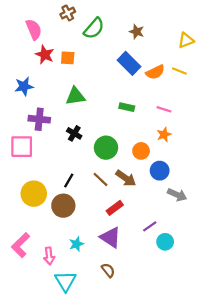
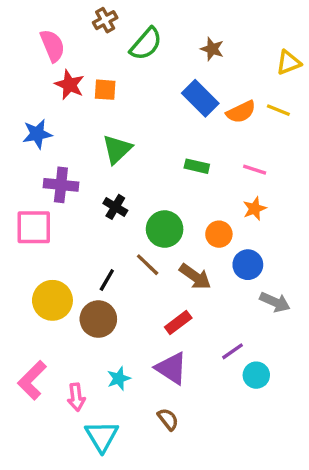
green triangle: (75, 96) -> (117, 149), turned -35
brown line: (101, 179) -> (148, 265), moved

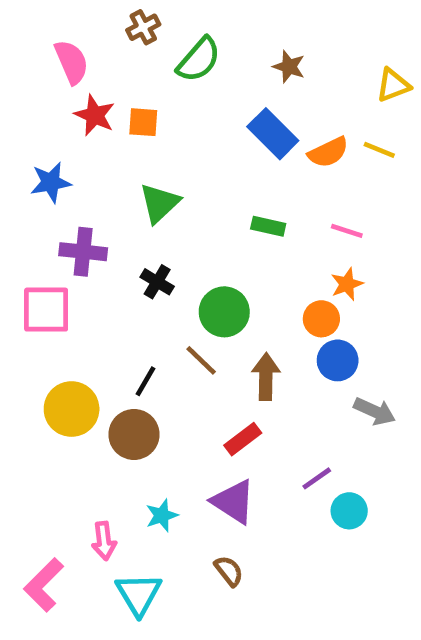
orange circle: (219, 234) -> (321, 319), moved
brown arrow: (195, 277) -> (266, 377), turned -124
pink L-shape: (32, 380) -> (44, 585), moved

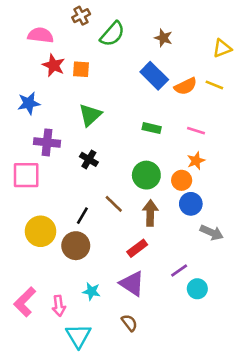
pink semicircle: (72, 62) -> (41, 35), turned -60
green circle: (224, 312) -> (146, 175), moved
cyan star: (162, 515) -> (91, 291), turned 30
pink L-shape: (44, 585) -> (25, 302), moved

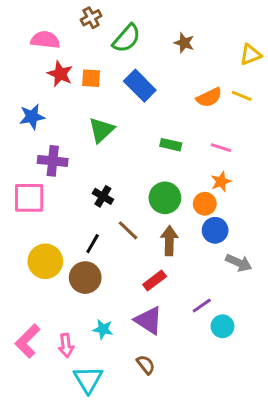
blue rectangle: (154, 76) -> (140, 86), moved
black cross: (89, 159) -> (103, 196), moved

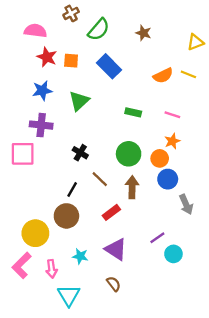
blue star: (32, 117) -> (42, 91), moved
yellow circle: (45, 261) -> (35, 233), moved
gray arrow: (239, 263) -> (186, 204), turned 42
red rectangle: (155, 280) -> (111, 212), moved

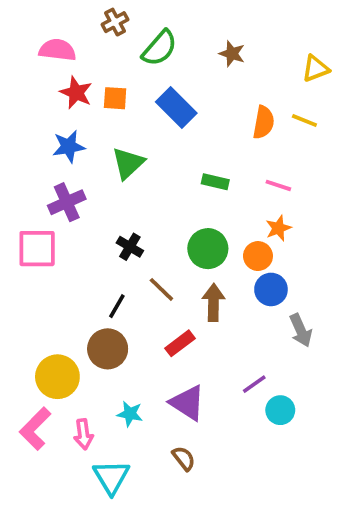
orange semicircle: (163, 76) -> (264, 122), turned -54
purple cross: (41, 125) -> (67, 202), turned -30

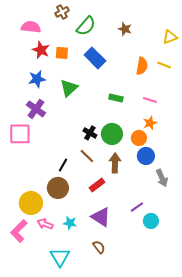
purple cross: (67, 202) -> (36, 109), turned -30
black cross: (130, 247) -> (90, 133), moved
pink arrow: (83, 434) -> (45, 224), moved, turned 119

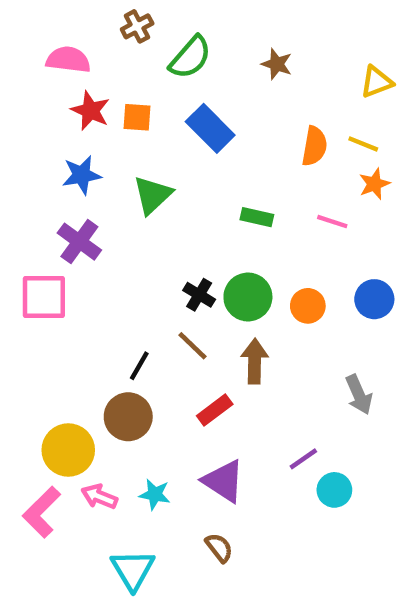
orange star: (150, 123) -> (374, 184), moved
blue circle: (146, 156) -> (374, 299), moved

